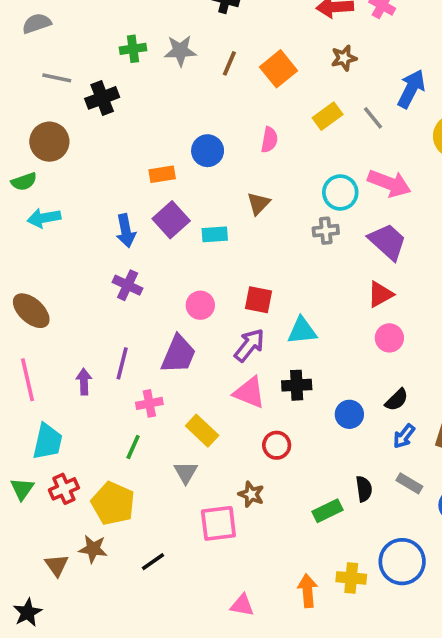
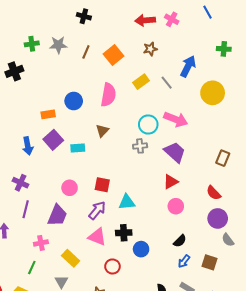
pink semicircle: (269, 140) -> (108, 95), size x1.6
purple cross: (128, 285) -> (21, 183), moved
purple line: (122, 363) -> (26, 209), moved
blue circle: (349, 414) -> (141, 249), moved

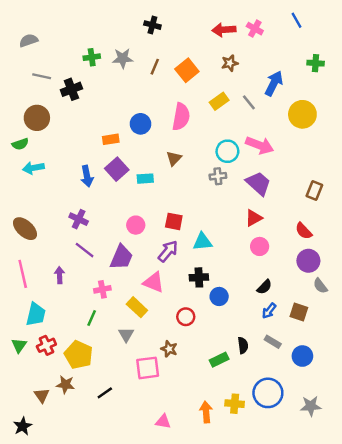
purple line: (26, 209) -> (85, 250), turned -66
pink triangle: (97, 237) -> (154, 282), moved

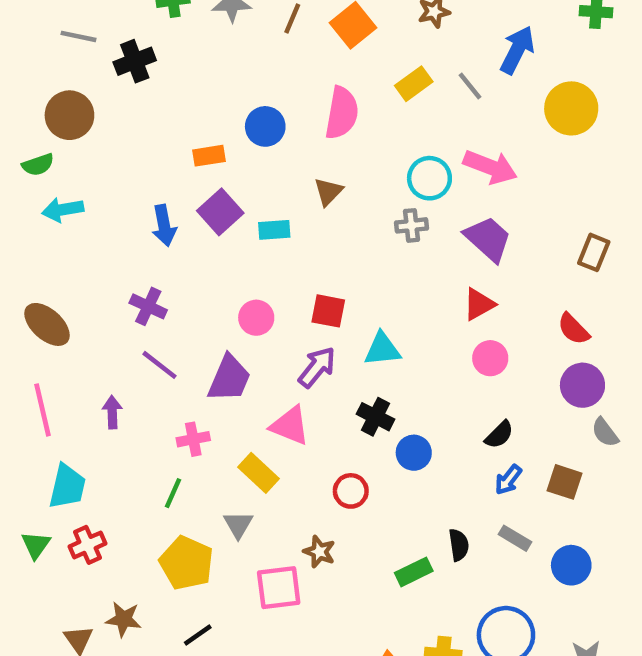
black cross: (199, 277) -> (375, 417), turned 30
yellow pentagon: (79, 355) -> (186, 563), moved

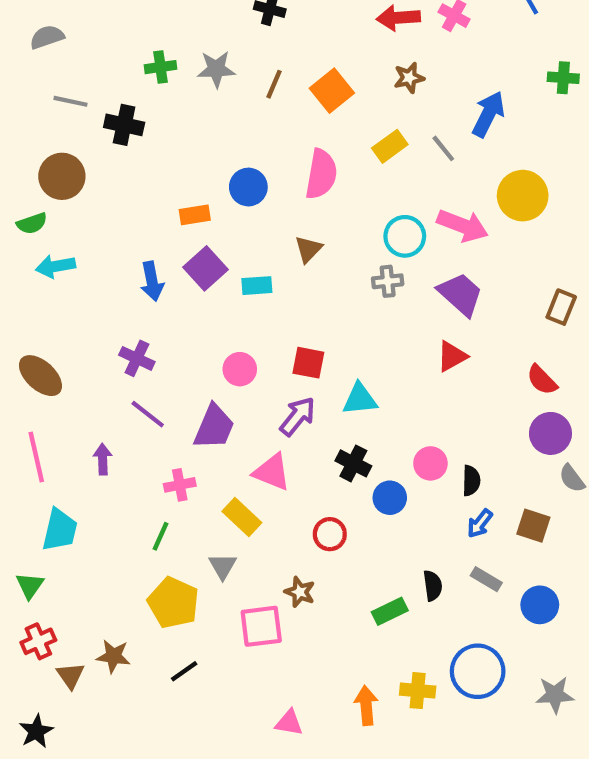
black cross: (135, 61) -> (124, 125), turned 33
yellow circle: (571, 108) -> (523, 196), moved
pink circle: (490, 358) -> (430, 463), moved
black semicircle: (499, 435) -> (471, 481), turned -44
red cross: (87, 545) -> (38, 641), moved

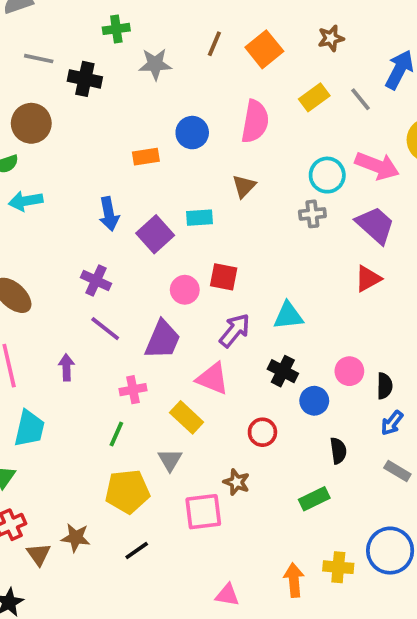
gray star: (216, 69) -> (155, 64), moved
purple square: (205, 268) -> (155, 234), moved
red square: (308, 363) -> (224, 277), moved
black semicircle: (433, 586) -> (338, 451), moved
yellow pentagon: (173, 603) -> (127, 491), turned -30

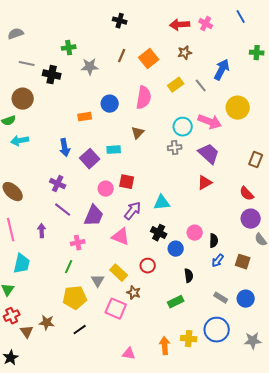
yellow rectangle: (187, 417) -> (119, 273), moved
gray rectangle: (397, 471) -> (221, 298), moved
pink square: (203, 512) -> (116, 309), turned 30

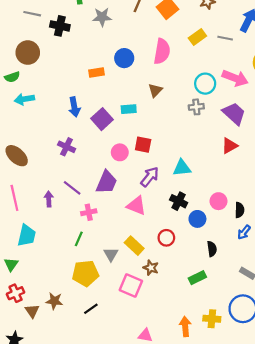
gray line: (201, 86) -> (225, 38), turned -40
purple line: (63, 210) -> (72, 188), moved

